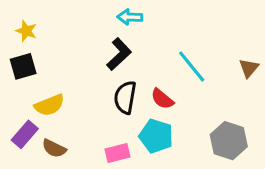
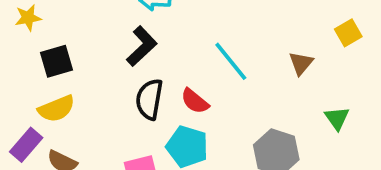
yellow star: (26, 31) -> (28, 18), turned -30
black square: (23, 66) -> (56, 61), moved

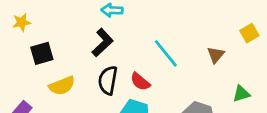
yellow semicircle: (56, 109) -> (62, 86), moved
green triangle: (337, 118) -> (241, 94), turned 48

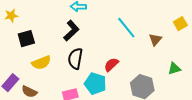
cyan line: (166, 53) -> (126, 28), moved
red semicircle: (140, 82) -> (111, 65), moved, turned 98

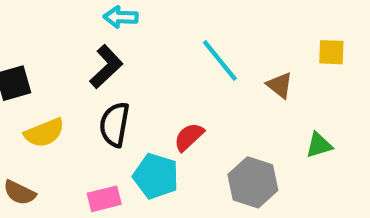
yellow square: (180, 24) -> (331, 52), turned 32
brown triangle: (155, 40) -> (280, 85), turned -32

